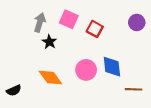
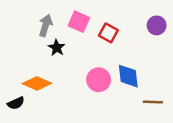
orange diamond: (50, 77) -> (37, 83), moved, turned -30

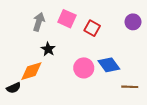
black star: (57, 48) -> (48, 49), moved
blue diamond: (128, 76) -> (109, 65), turned -30
orange diamond: (37, 83) -> (31, 71), turned -40

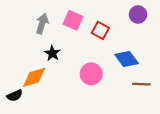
purple circle: (133, 22) -> (138, 14), moved
blue diamond: (109, 65) -> (127, 59), moved
brown line: (130, 87) -> (141, 84), moved

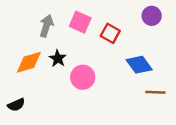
pink circle: (91, 74) -> (83, 77), moved
orange diamond: (34, 77) -> (29, 62), moved

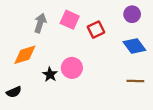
red square: (110, 33) -> (96, 30), turned 35
black star: (58, 58) -> (50, 74), moved
blue diamond: (139, 65) -> (134, 46), moved

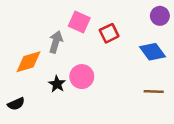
purple circle: (132, 14) -> (160, 16), moved
gray arrow: (40, 23) -> (56, 42), moved

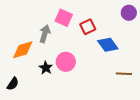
blue diamond: (152, 52) -> (108, 45), moved
black semicircle: (16, 104) -> (13, 84), turned -32

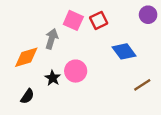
red square: (88, 27) -> (99, 20), moved
brown line: (124, 74) -> (142, 85), turned -35
black semicircle: (13, 84) -> (27, 96), moved

